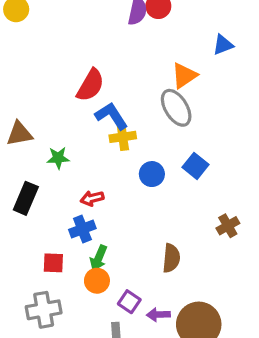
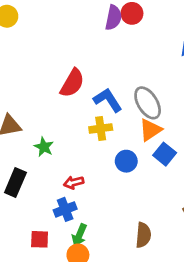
orange triangle: (184, 75) -> (150, 130), moved
blue L-shape: (111, 116) -> (108, 100), moved
green star: (58, 158) -> (44, 147), turned 30

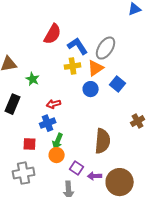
gray ellipse: (148, 103) -> (106, 48), turned 65
orange triangle: (150, 130) -> (96, 68), moved
brown semicircle: (143, 235) -> (103, 141), size x1.4

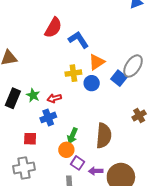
gray ellipse: (106, 48) -> (133, 66), moved
yellow cross: (73, 66) -> (73, 73), moved
green star: (33, 79) -> (33, 95), moved
green arrow: (58, 141) -> (72, 136), moved
orange circle: (57, 155) -> (66, 150), moved

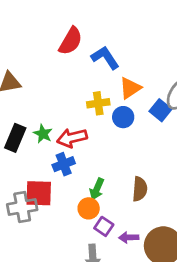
red arrow: (54, 98) -> (72, 138), size x1.5
brown semicircle: (104, 136) -> (140, 189), size x0.7
red square: (30, 139) -> (39, 193), size x1.5
gray cross: (24, 168) -> (22, 207), moved

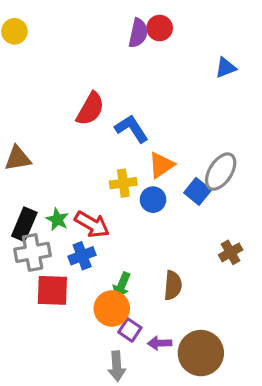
red arrow: (72, 138) -> (92, 224), turned -136
gray cross: (22, 207) -> (33, 252), moved
orange circle: (89, 208) -> (112, 308), size x1.4

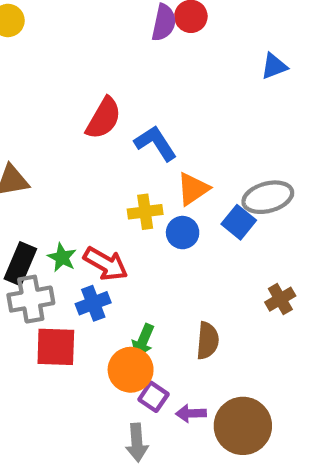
gray ellipse: (221, 172) -> (268, 197), turned 42

